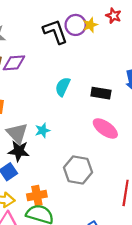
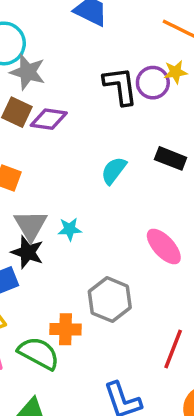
yellow star: (90, 25) -> (176, 72), moved
black rectangle: (101, 93) -> (171, 158), moved
orange cross: (37, 196) -> (65, 329), moved

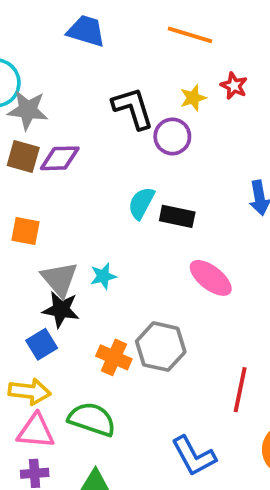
yellow star: (176, 72) -> (193, 98), moved
purple circle: (153, 83) -> (172, 136), moved
black rectangle: (171, 158) -> (177, 216), moved
orange cross: (65, 329) -> (114, 357), moved, turned 32

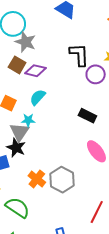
cyan semicircle: (141, 203) -> (38, 97), moved
cyan star: (103, 276) -> (28, 120), moved

